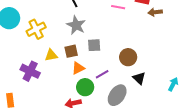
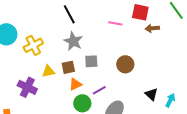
brown circle: (128, 57) -> (125, 64), moved
black triangle: (139, 78) -> (151, 94), moved

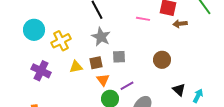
brown circle: (125, 64) -> (162, 60), moved
orange triangle: (75, 84) -> (103, 80), turned -40
purple cross: (27, 87) -> (41, 71), moved

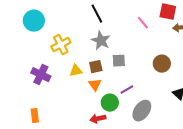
pink line: (143, 19) -> (143, 23), turned 40
cyan circle: (34, 30) -> (34, 21), moved
orange triangle: (103, 80) -> (95, 85), moved

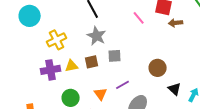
brown circle: (162, 64) -> (158, 68), moved
purple cross: (41, 75) -> (51, 70), moved, turned -36
orange triangle: (95, 85) -> (101, 94), moved
green circle: (110, 103) -> (71, 98), moved

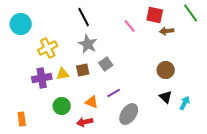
gray square: (115, 56) -> (106, 64), turned -32
brown circle: (158, 68) -> (166, 70), moved
orange triangle: (101, 94) -> (92, 102), turned -32

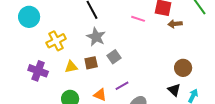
pink line: (130, 26) -> (138, 19), turned -32
brown circle: (166, 70) -> (183, 68), moved
purple cross: (42, 78) -> (38, 71), moved, turned 30

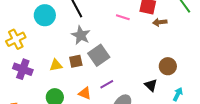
cyan circle: (29, 17) -> (45, 15), moved
yellow cross: (56, 41) -> (16, 39), moved
gray square: (114, 57) -> (99, 55), size x1.5
black triangle: (174, 90) -> (151, 85), moved

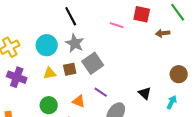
cyan circle: (45, 15) -> (47, 45), moved
brown arrow: (160, 22) -> (163, 33), moved
brown circle: (168, 66) -> (179, 74), moved
purple line: (107, 84) -> (101, 92), turned 64

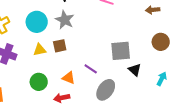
gray square: (93, 63) -> (121, 51), moved, turned 30
brown circle: (179, 74) -> (161, 42), moved

